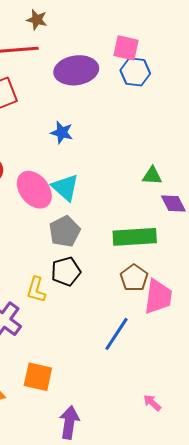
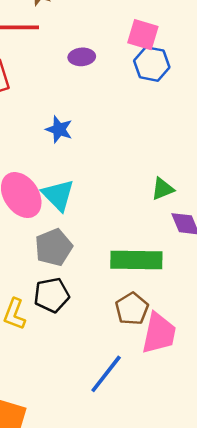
purple ellipse: (76, 70) -> (82, 57), size x0.5
green triangle: (152, 176) -> (163, 189), turned -30

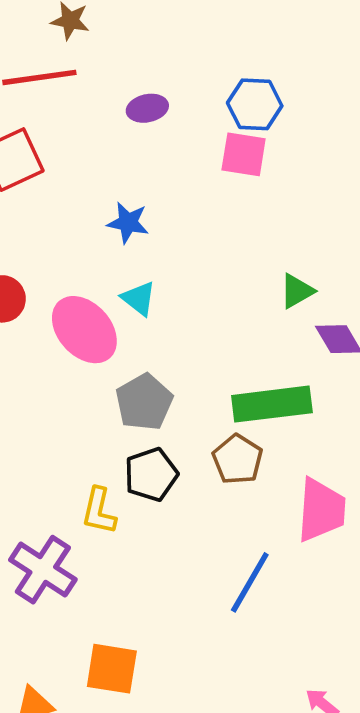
pink square: (143, 35) -> (244, 154), moved
cyan triangle: (58, 195) -> (139, 298), moved, size x0.7
brown pentagon: (132, 309) -> (238, 459), moved

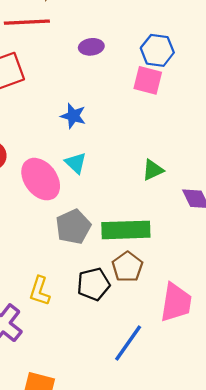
green triangle: (297, 291) -> (153, 170), moved
green rectangle: (272, 404) -> (126, 230), moved
black pentagon: (151, 474) -> (93, 284), moved

